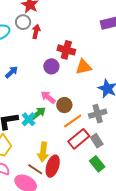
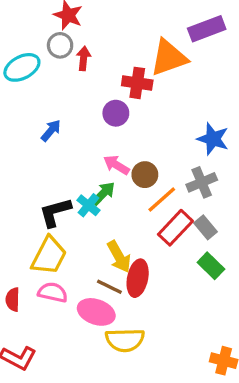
orange triangle: (84, 67) -> (169, 58), moved, size x1.4
yellow arrow: (43, 152) -> (119, 257), turned -30

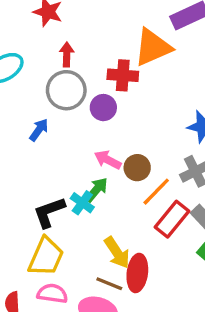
gray circle: (60, 45) -> (66, 90), moved, size x1.5

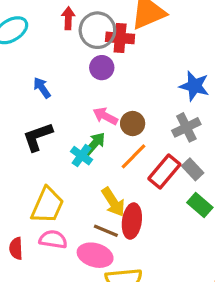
gray circle: (66, 90) -> (97, 30), moved
blue arrow: (39, 130) -> (42, 88), turned -70
orange line: (156, 192) -> (133, 156), moved
black L-shape: (49, 212) -> (38, 137), moved

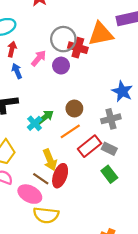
red arrow: (68, 18) -> (12, 49), moved
pink arrow: (105, 116) -> (39, 58), moved, turned 91
gray rectangle: (193, 169) -> (109, 149), turned -32

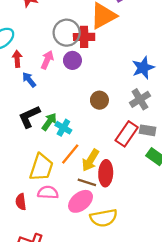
blue star: (122, 91) -> (143, 68), turned -30
green arrow: (45, 117) -> (49, 122), moved
orange line: (70, 131) -> (70, 154), moved
yellow arrow: (50, 160) -> (90, 160), turned 70
pink ellipse: (30, 194) -> (81, 201), turned -50

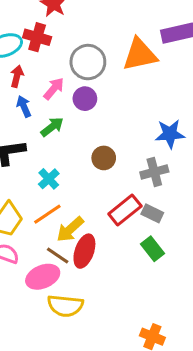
red cross: (84, 37) -> (37, 37), moved
green arrow: (49, 122) -> (52, 127), moved

